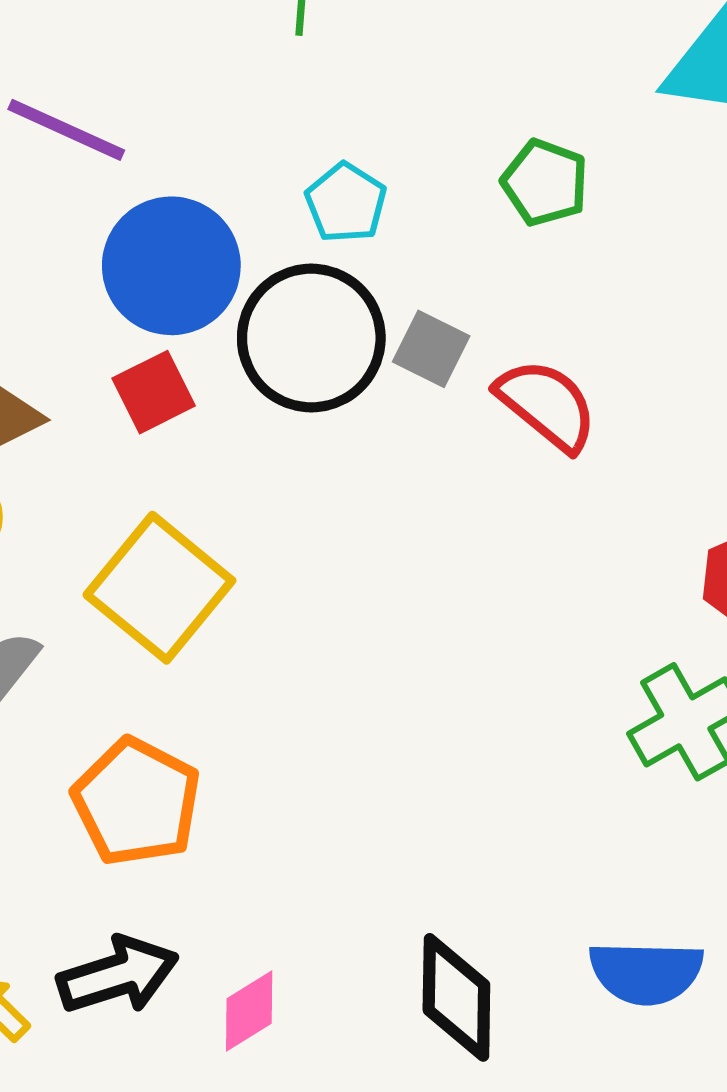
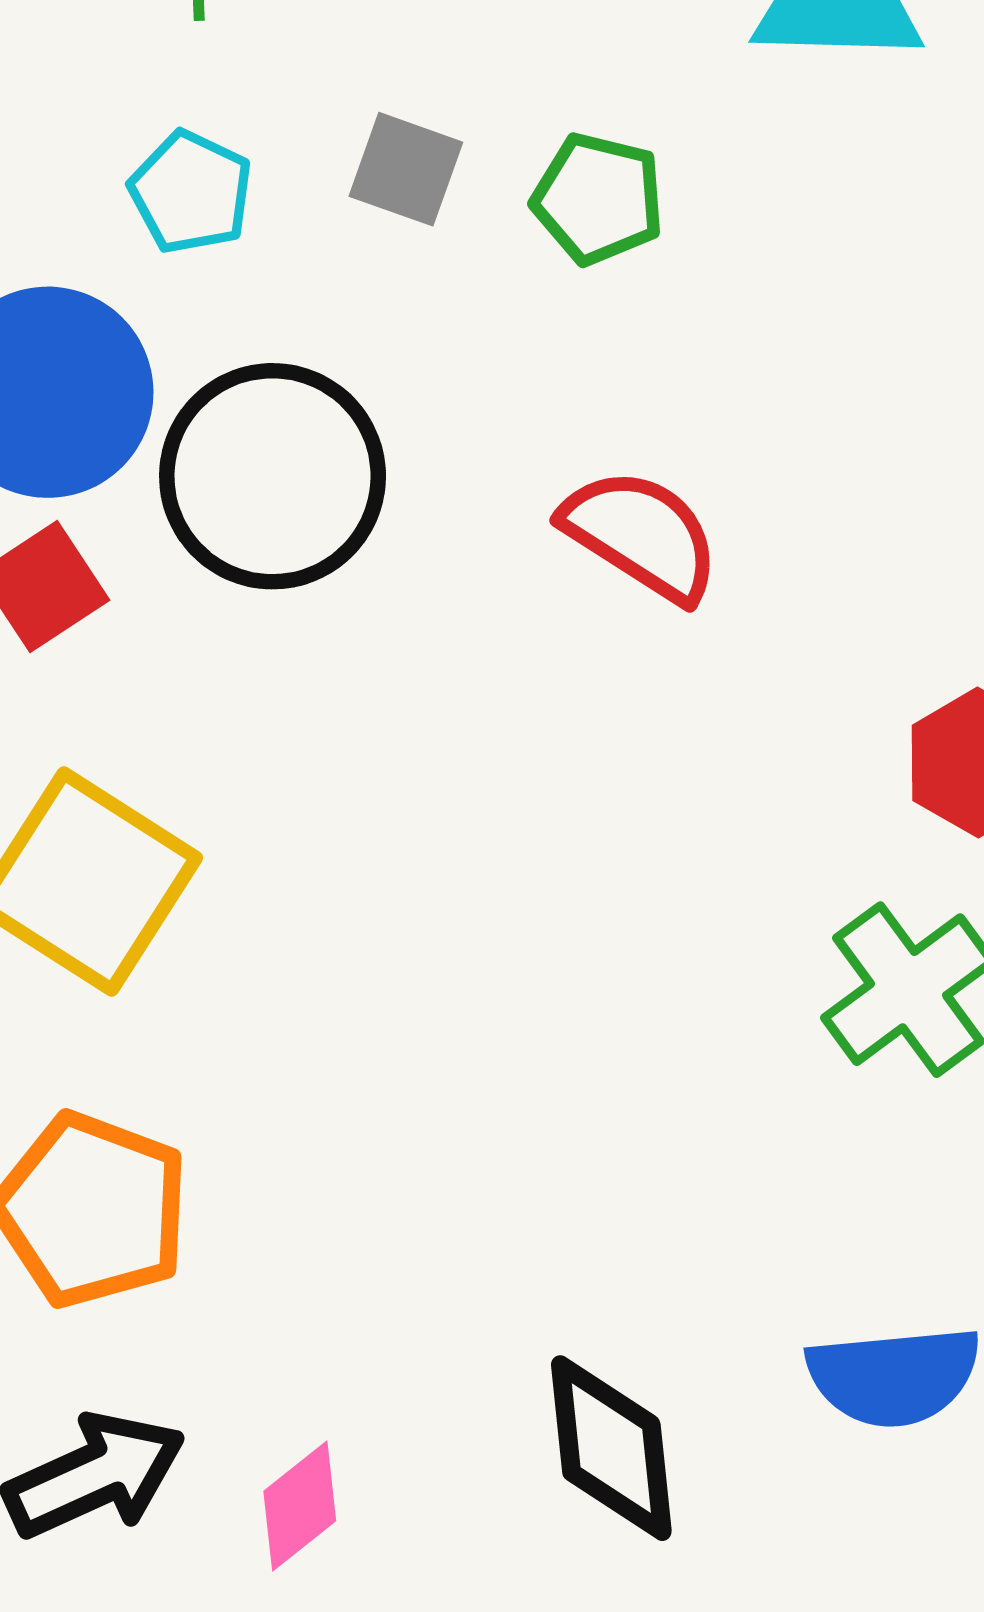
cyan pentagon: (346, 203) -> (191, 192), moved
gray square: (431, 349) -> (406, 169), moved

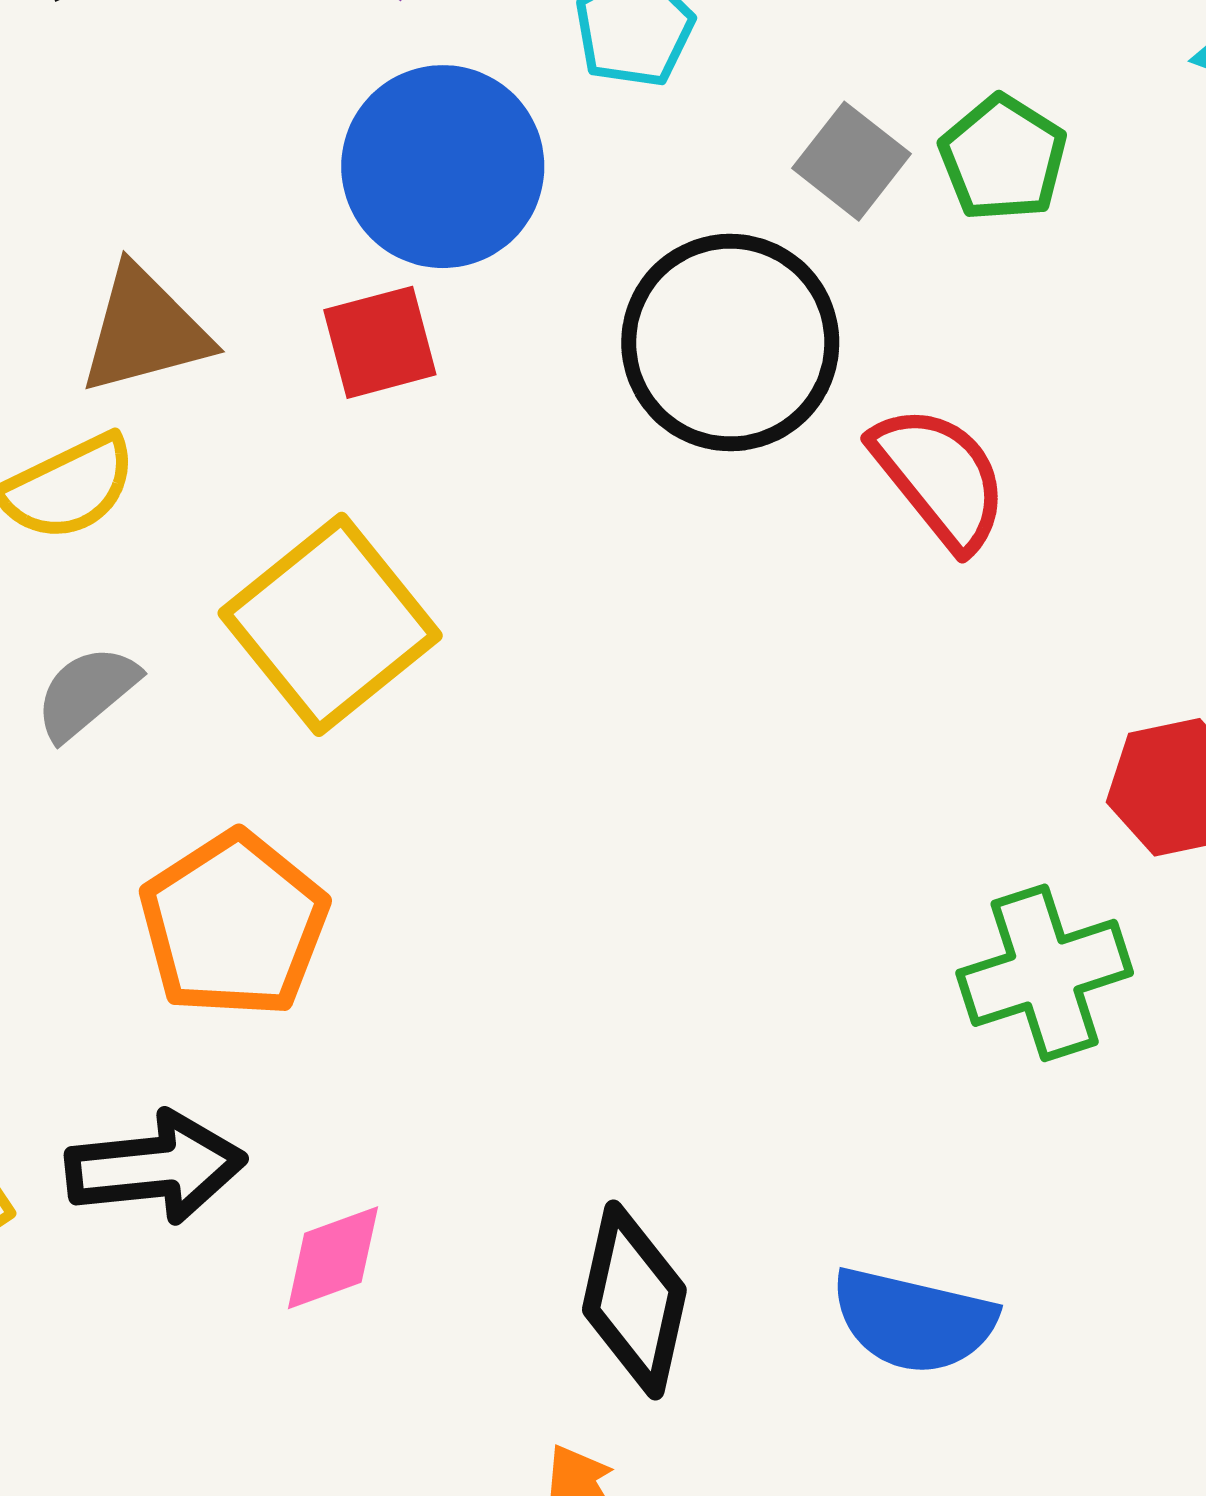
gray square: (406, 169) -> (851, 161), moved
black circle: (273, 476) -> (730, 343), moved

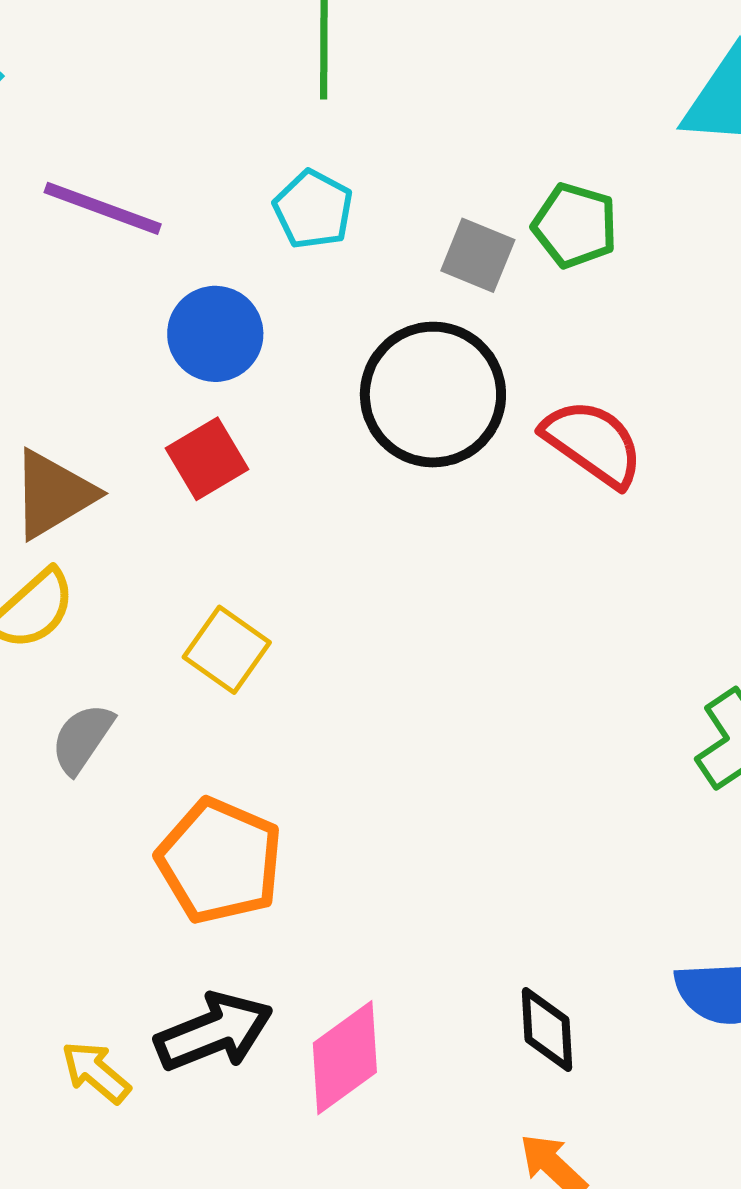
blue circle: (443, 167) -> (215, 334), size x0.7
yellow square: (330, 624) -> (227, 650), size x0.6
pink diamond: (333, 1258) -> (345, 1058), size x1.4
black diamond: (634, 1300) -> (547, 1029), size x0.7

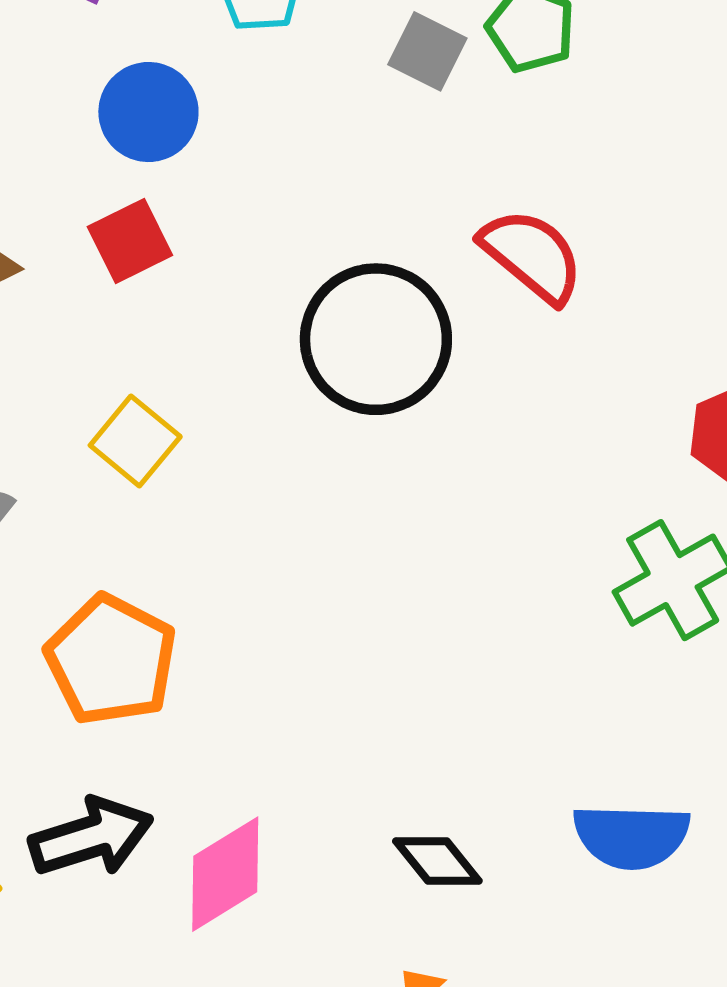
black circle: (433, 395) -> (376, 339), moved
black diamond: (547, 1029) -> (437, 861), turned -40

